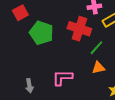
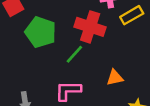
green line: (96, 48) -> (74, 54), moved

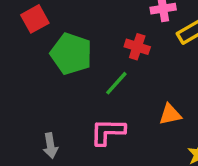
red cross: (90, 27) -> (137, 47), size x0.6

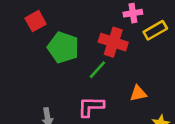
red cross: (137, 47) -> (113, 42), size x1.5

